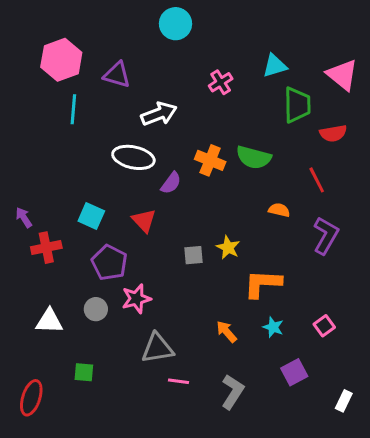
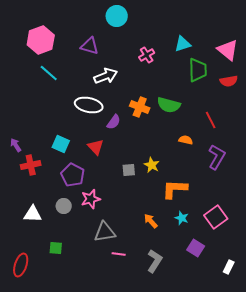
purple triangle: (117, 75) -> (90, 46), moved
cyan line: (73, 109) -> (49, 73), turned -54
red semicircle: (333, 133) -> (229, 81), moved
pink square: (324, 326) -> (216, 217), size x1.6
purple square: (294, 372) -> (196, 248), turned -30

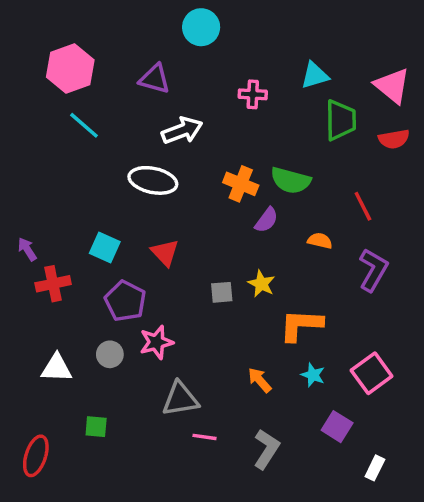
pink cross: (147, 55) -> (253, 94), turned 35
purple semicircle: (114, 122) -> (267, 220), moved
white rectangle: (229, 267) -> (375, 468), moved

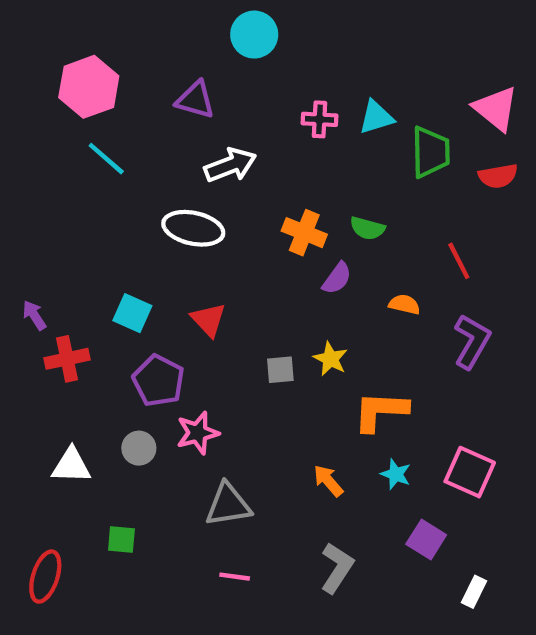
cyan triangle: (315, 75) -> (376, 117), moved
green semicircle: (291, 180) -> (367, 228), size x0.7
pink square: (372, 373) -> (470, 472), turned -30
pink line: (205, 437) -> (235, 577), moved

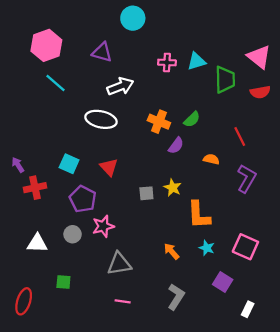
green semicircle: (367, 228) -> (192, 119), turned -60
orange L-shape: (380, 411) -> (199, 215), turned -96

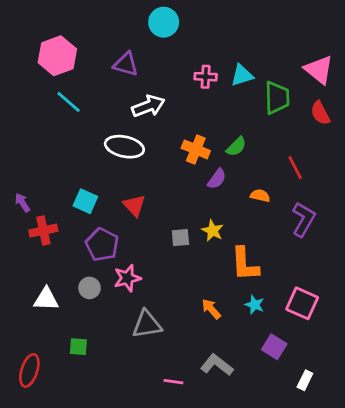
red semicircle: (260, 92) -> (320, 113), turned 72
gray L-shape: (176, 297) -> (217, 365), turned -85
pink line: (123, 301) -> (173, 382), moved

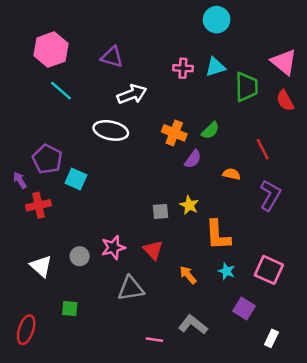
cyan circle: (164, 22) -> (217, 20), moved
red triangle: (134, 205) -> (153, 250), moved
purple pentagon: (102, 245) -> (47, 159), moved
white triangle: (46, 299) -> (41, 266), turned 40

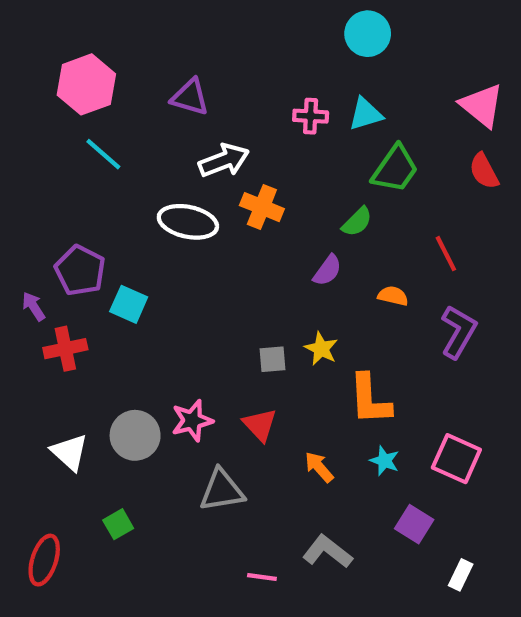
green trapezoid: (246, 87) -> (395, 169), moved, turned 36
orange cross: (174, 133) -> (262, 207), moved
gray circle: (80, 256) -> (135, 435), size x1.5
green square: (70, 309) -> (118, 524), turned -35

